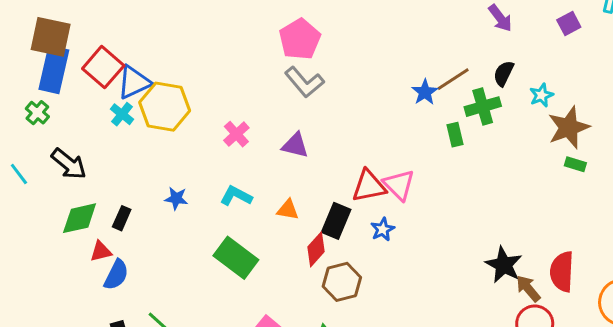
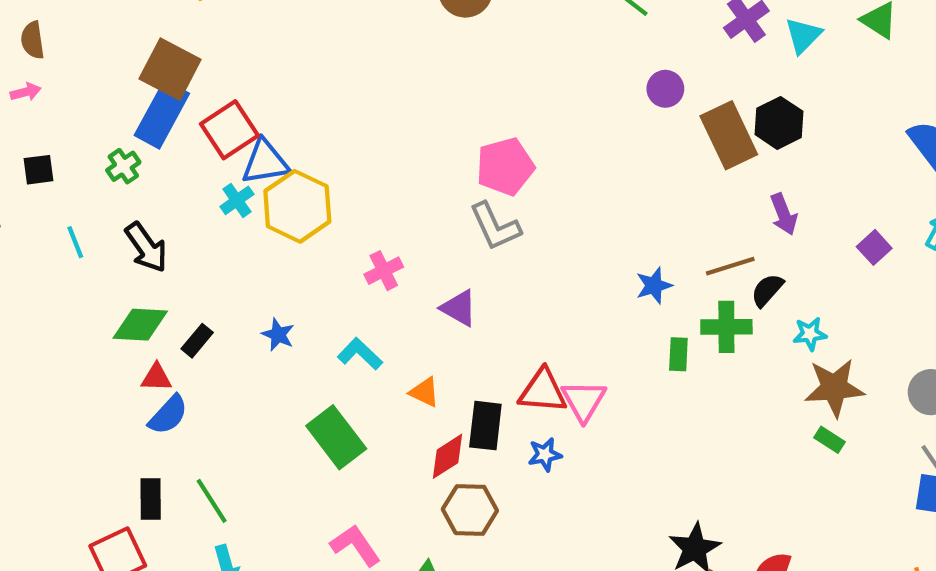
purple square: (569, 23) -> (874, 247), turned -30
brown line: (453, 79) -> (730, 266), moved
black rectangle: (336, 221) -> (485, 426), turned -32

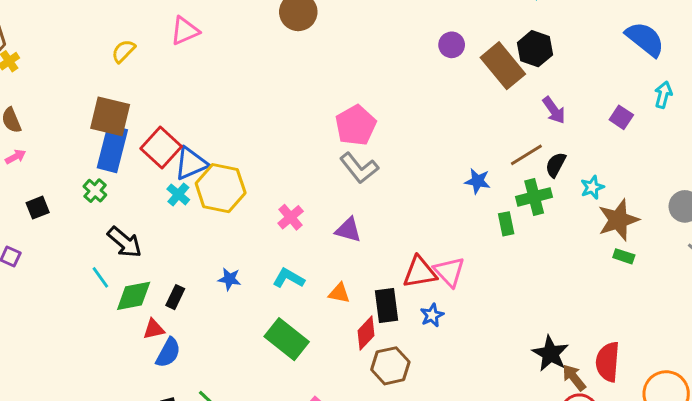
cyan line: (75, 242) -> (100, 277), moved
blue star: (654, 286) -> (478, 181), turned -30

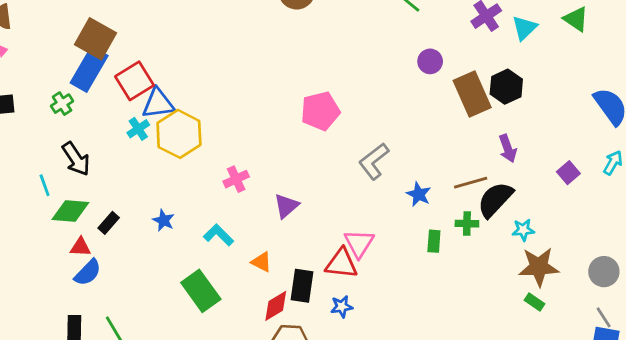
black semicircle: (556, 165) -> (495, 200), size x1.6
gray L-shape: (359, 168) -> (374, 161), moved, turned 75
green cross: (534, 197) -> (467, 224), size x0.7
purple triangle: (348, 230) -> (286, 206), turned 48
pink triangle: (449, 272) -> (359, 243), moved

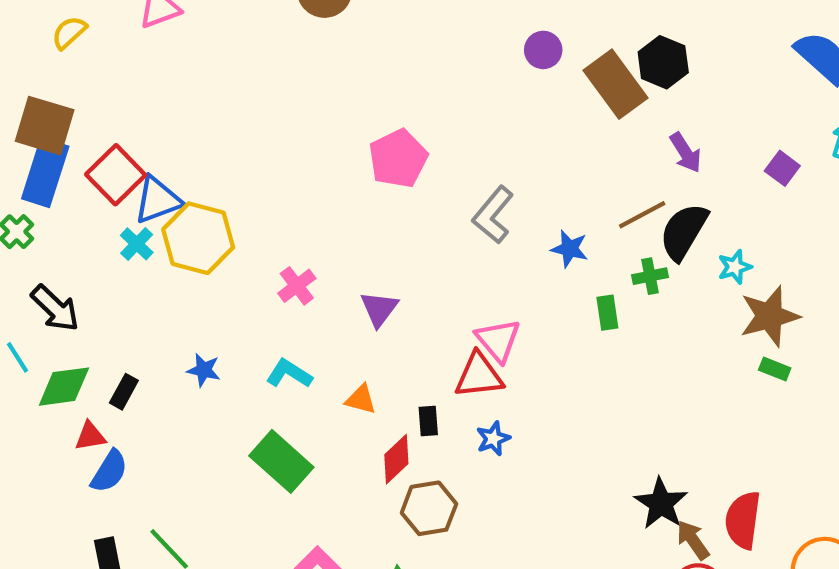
black rectangle: (302, 286) -> (428, 421), size x0.6

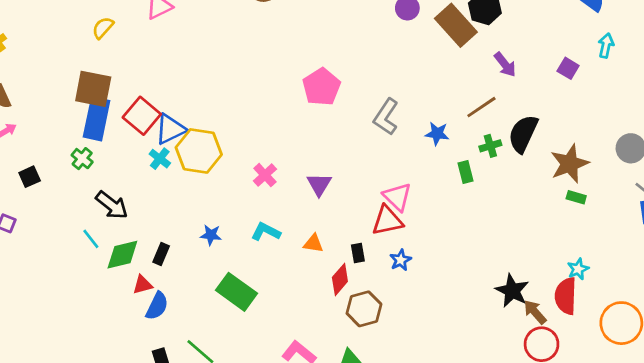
black semicircle: (684, 232) -> (523, 134), moved
cyan star: (735, 267) -> (578, 269), moved
green rectangle: (281, 461) -> (237, 292), moved

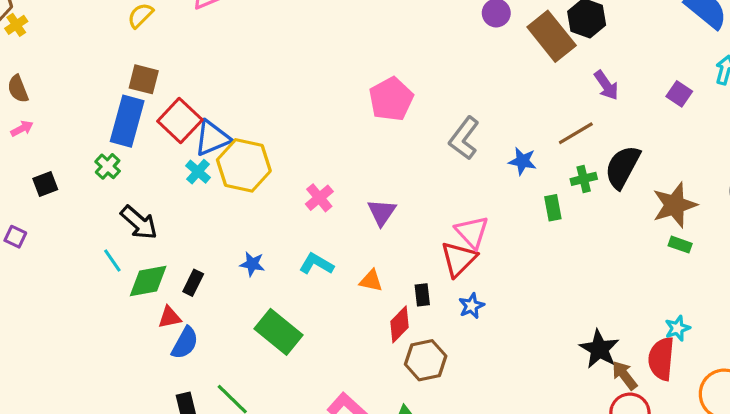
brown square: (93, 89) -> (144, 79), moved, size x0.7
red triangle: (387, 221) -> (459, 259), turned -36

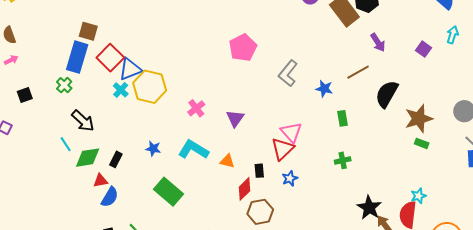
green cross: (584, 179) -> (343, 160), moved
cyan L-shape: (316, 264) -> (193, 150), size x1.4

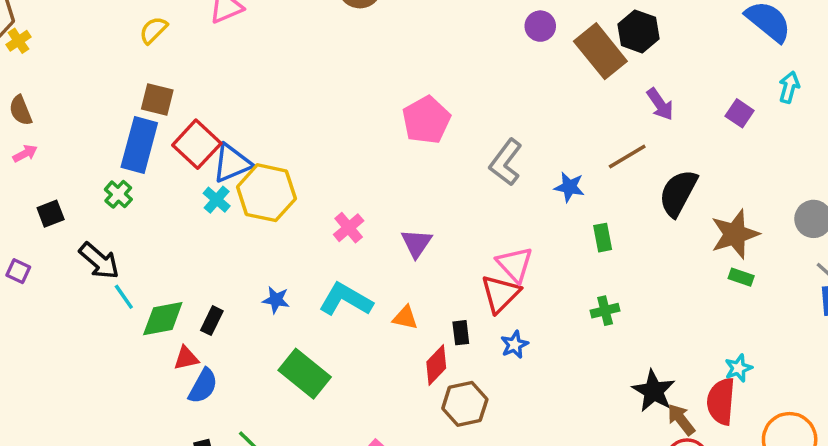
black arrow: (83, 121) -> (99, 261), moved

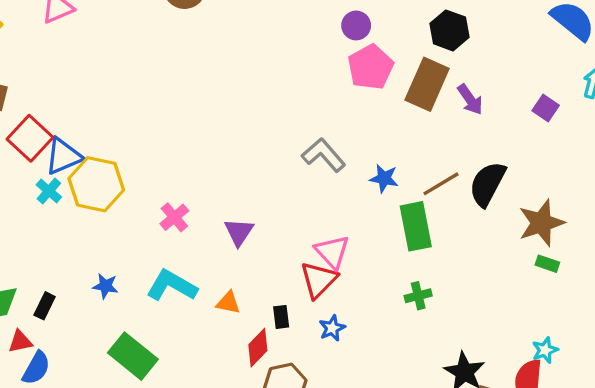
brown rectangle: (600, 51) -> (427, 84), moved, turned 63
pink pentagon: (426, 120) -> (371, 67), moved
brown line: (627, 157) -> (441, 184), moved
gray L-shape: (506, 162) -> (324, 155), turned 102
green rectangle: (603, 238) -> (416, 226), size x1.8

